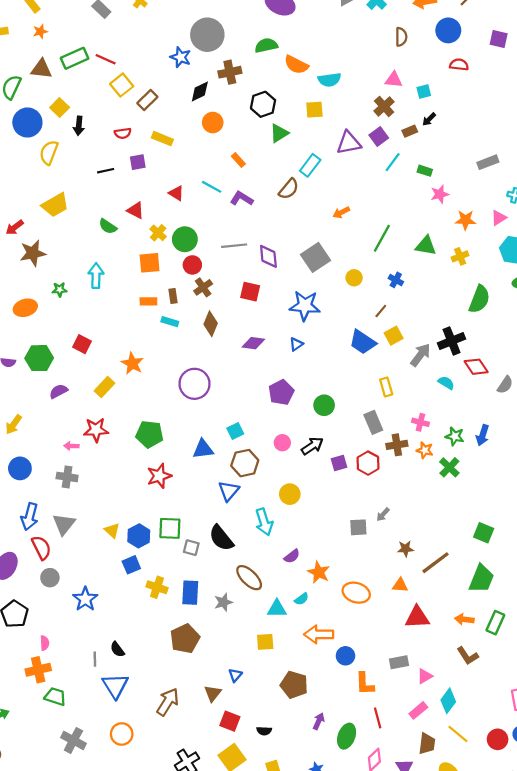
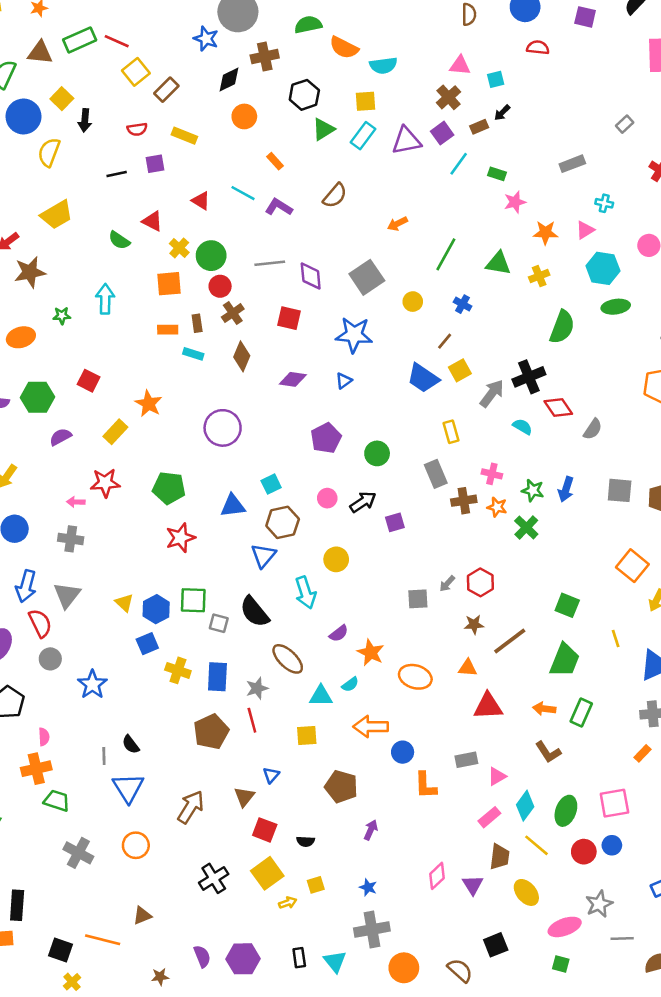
cyan rectangle: (310, 165) -> (363, 136), moved
red hexagon: (368, 463) -> (480, 582), moved
red line: (378, 718) -> (252, 720), moved
green ellipse: (347, 736) -> (566, 811), moved

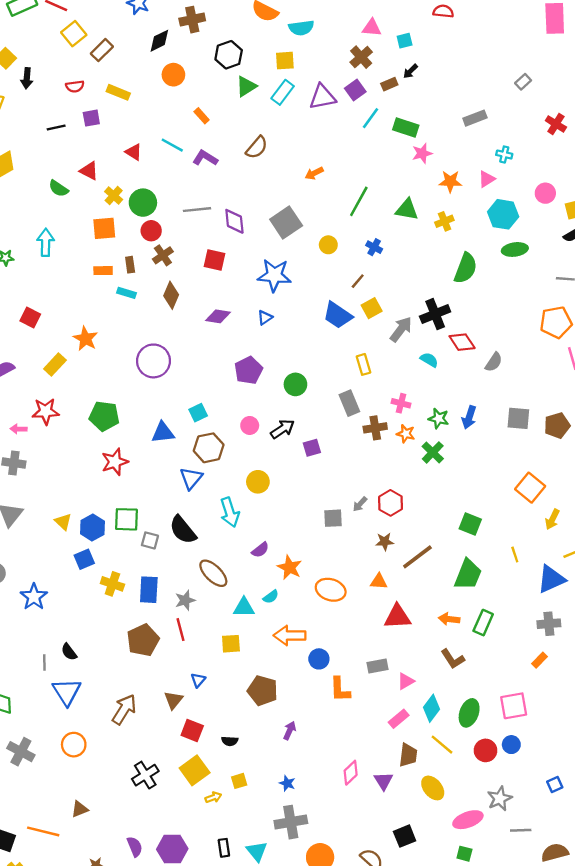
green rectangle: (497, 174) -> (406, 127), size x1.5

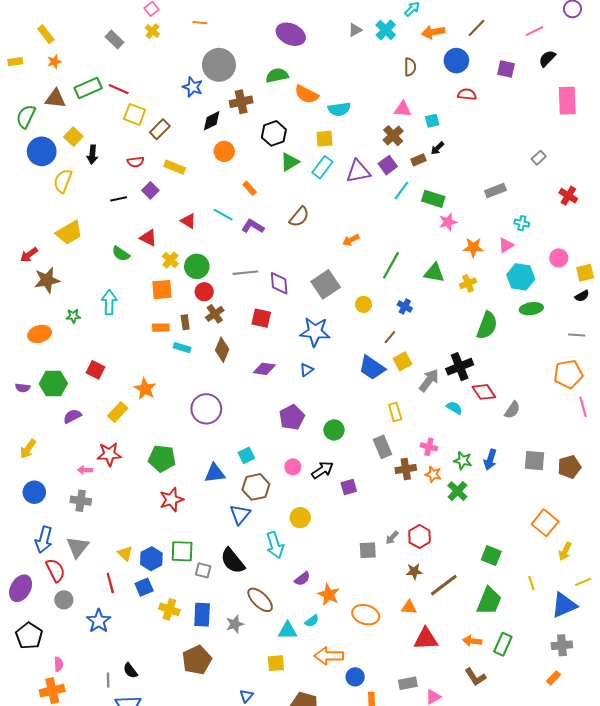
yellow square: (74, 34) -> (135, 114), turned -30
purple square: (91, 118) -> (150, 190), turned -35
red line: (180, 630) -> (110, 583), moved

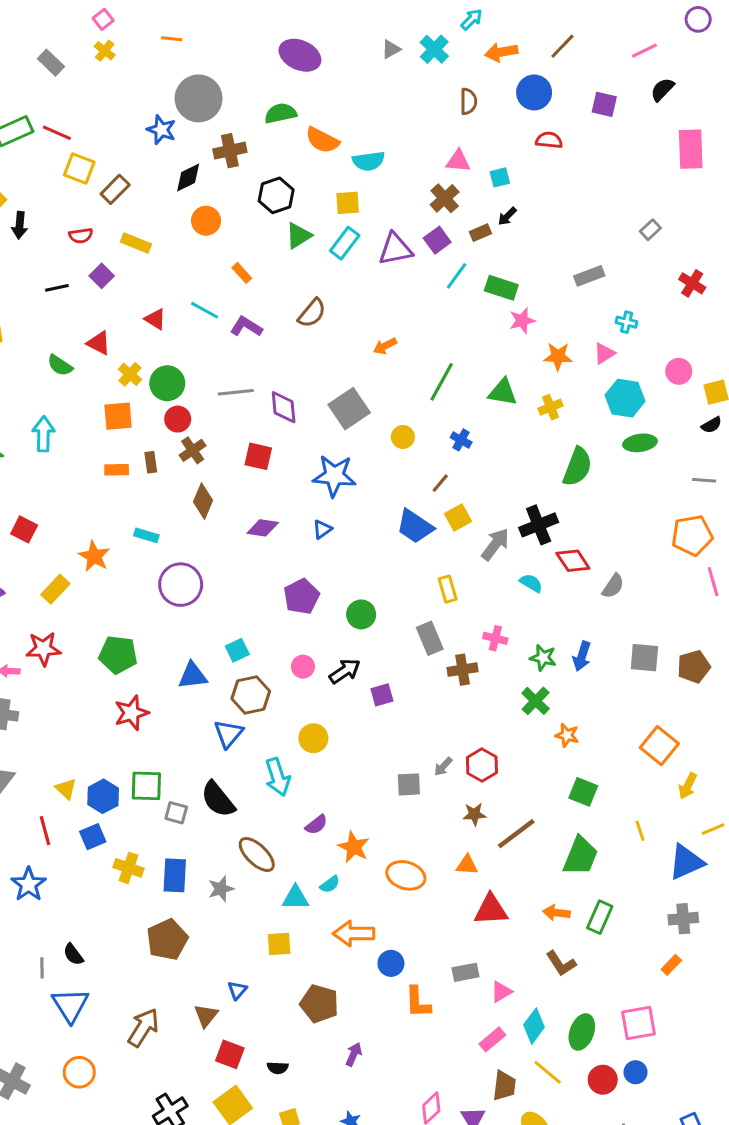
cyan rectangle: (182, 348) -> (146, 535), moved
orange star: (433, 474) -> (567, 735), moved

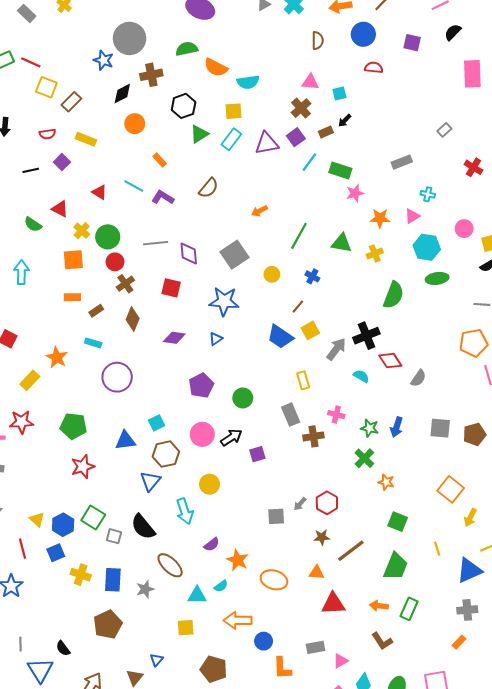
brown rectangle: (151, 462) -> (96, 311), moved, turned 64
pink circle: (303, 667) -> (202, 434), size x1.5
green square: (146, 786) -> (93, 517), turned 30
black semicircle: (73, 954) -> (63, 648), moved

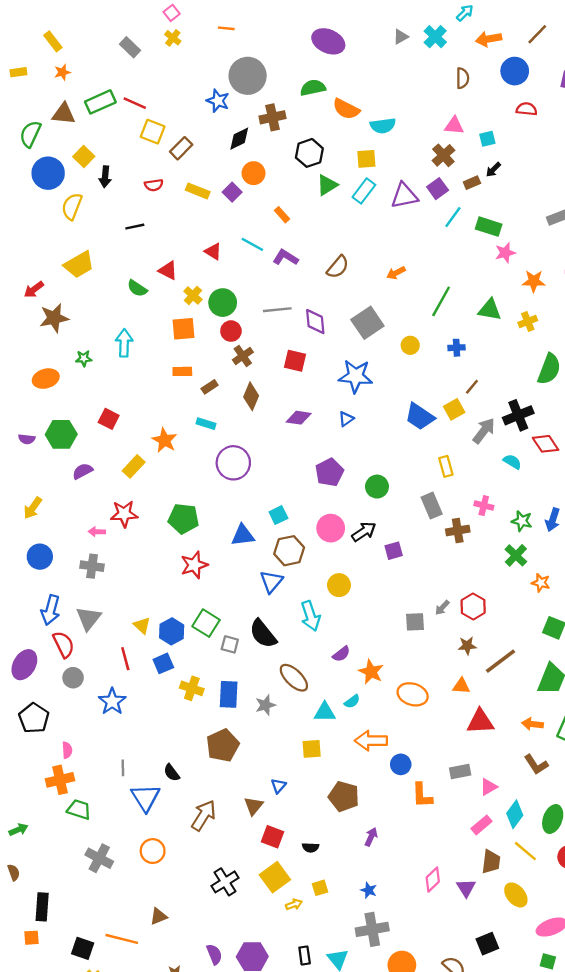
purple square: (62, 162) -> (232, 192), moved
brown semicircle: (209, 188) -> (338, 267), moved
blue cross: (312, 276) -> (457, 348), turned -32
brown line: (298, 307) -> (472, 387), moved

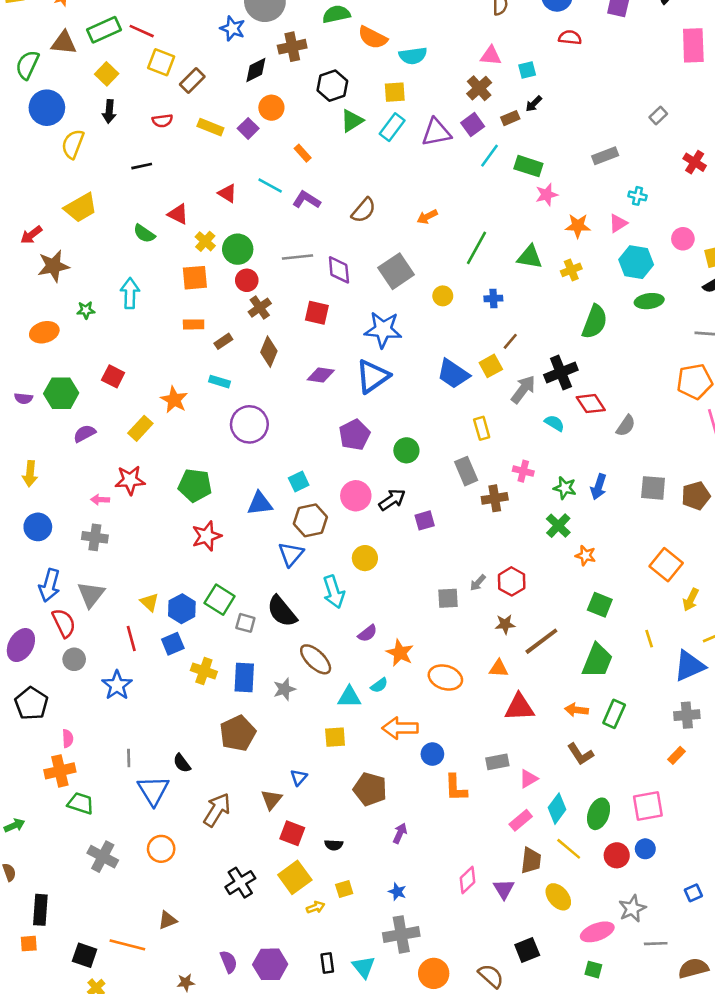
yellow square: (84, 157) -> (107, 74), moved
blue triangle: (346, 419) -> (373, 376), size x2.0
yellow arrow: (33, 508) -> (30, 474), turned -30

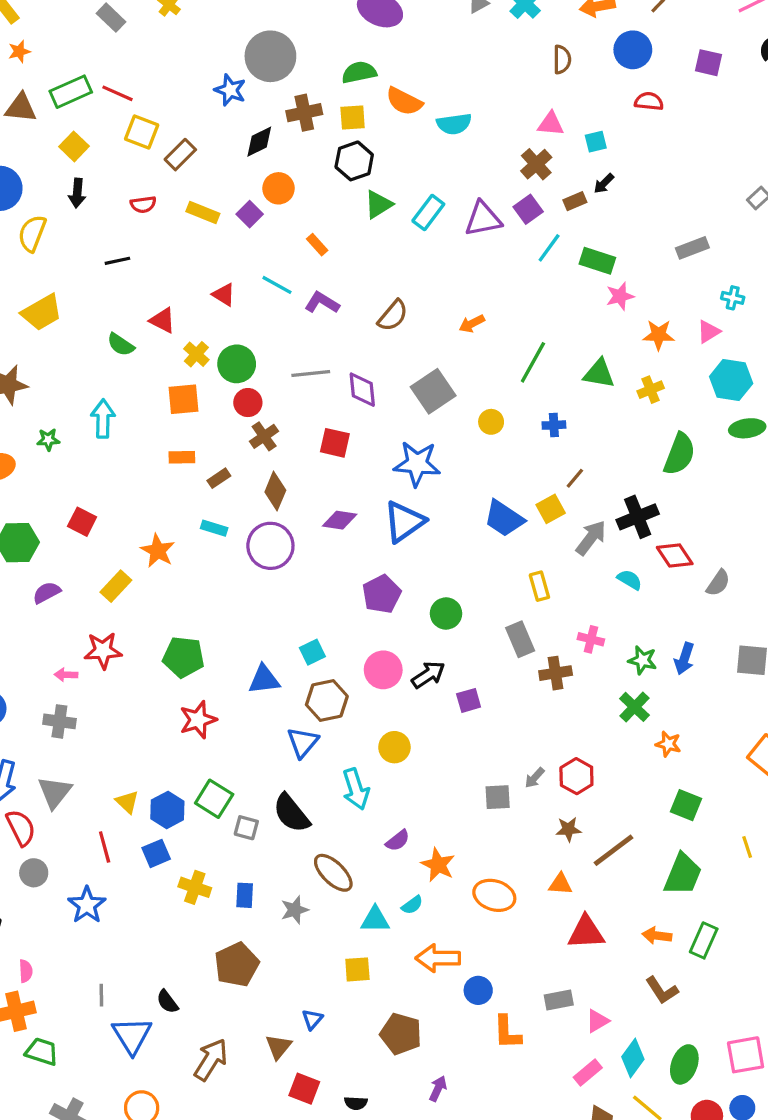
yellow square: (395, 92) -> (353, 117), moved
purple circle: (249, 424) -> (270, 546), moved
blue rectangle: (244, 677) -> (245, 895), size x0.7

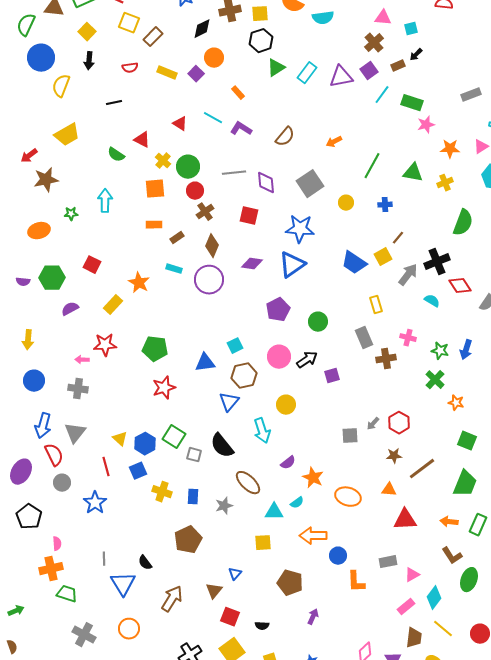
green ellipse: (684, 1064) -> (469, 580), moved

